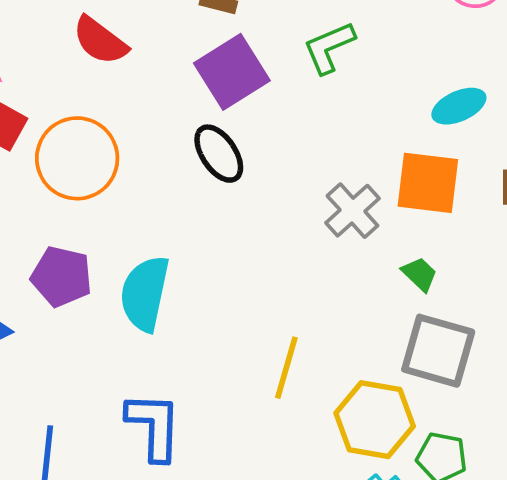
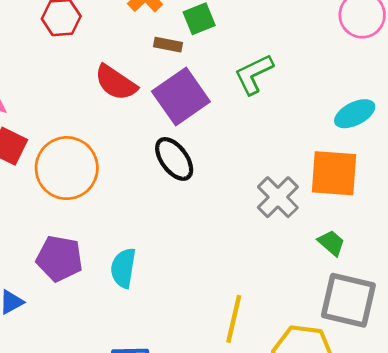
red semicircle: (100, 41) -> (116, 83), moved
cyan semicircle: (145, 293) -> (123, 268), size x0.7

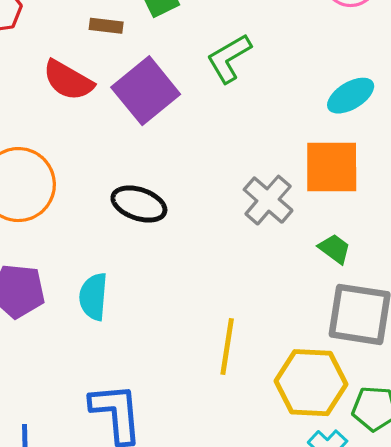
brown rectangle: (168, 45) -> (106, 26), moved
black ellipse: (174, 159) -> (139, 204), moved, turned -30

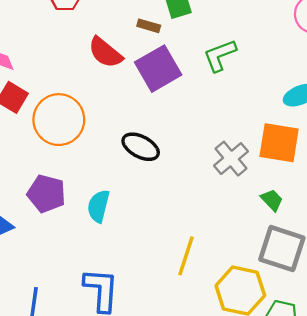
brown rectangle: (106, 26) -> (149, 26), moved

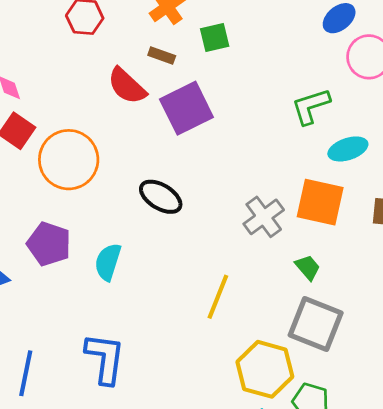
brown rectangle: (149, 26) -> (162, 56), moved
green L-shape: (220, 55) -> (311, 106), moved
yellow line: (186, 256) -> (218, 297), moved

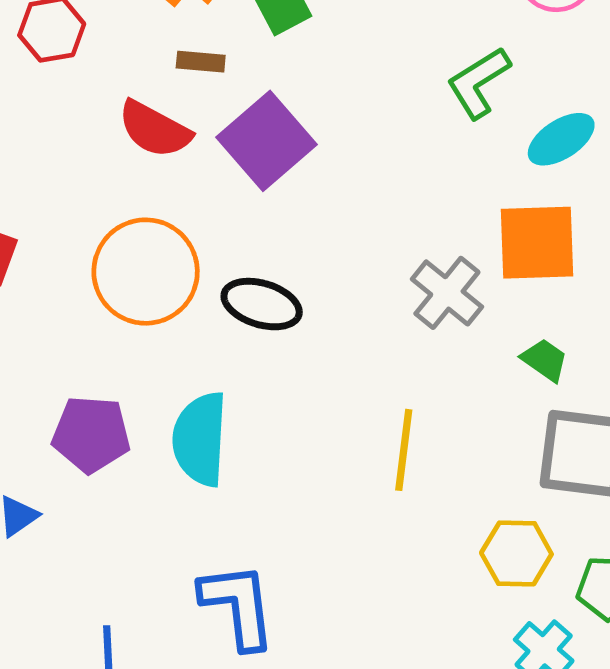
orange circle: (69, 160) -> (146, 272), moved
cyan semicircle: (108, 262) -> (200, 439), size x1.4
yellow hexagon: (265, 369) -> (516, 553), size x0.7

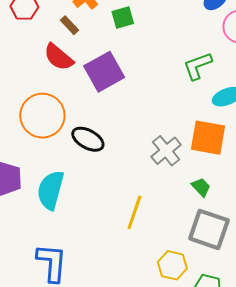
brown rectangle: (201, 62) -> (69, 25), moved, turned 30

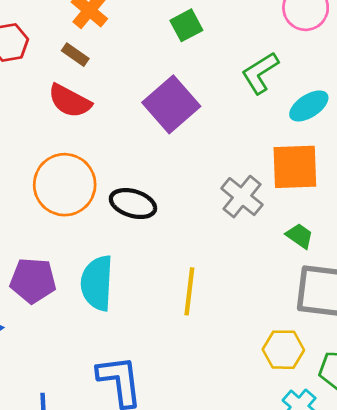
green square: (123, 18) -> (186, 25), moved
purple square: (104, 72) -> (171, 104), moved
yellow line: (134, 212) -> (189, 291), moved

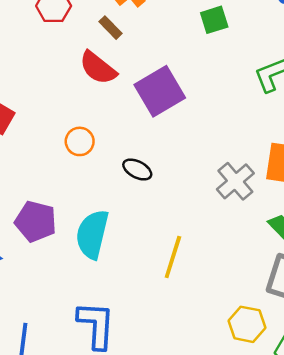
purple square: (171, 104) -> (160, 91), moved
orange circle: (65, 185) -> (80, 141), size x0.5
black ellipse: (133, 204) -> (137, 170), size x0.7

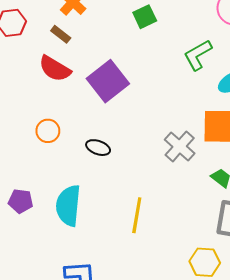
purple pentagon: (36, 221) -> (21, 201), size x0.7

